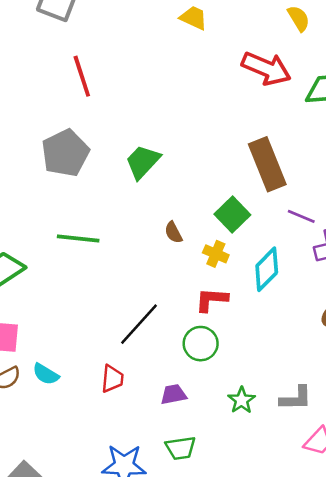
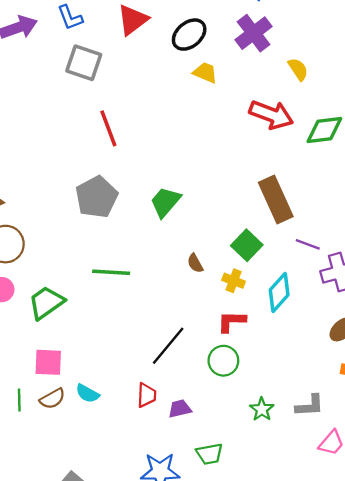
purple trapezoid: (174, 394) -> (180, 409), moved

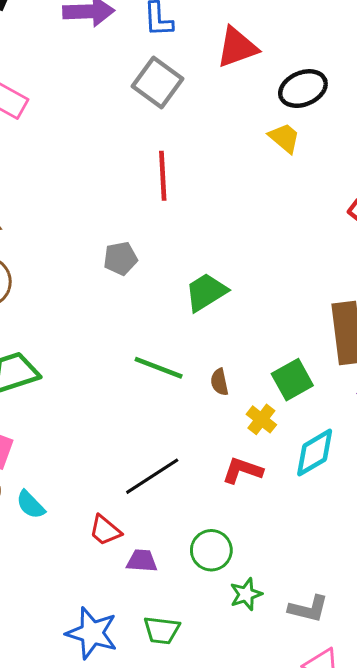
yellow trapezoid: (205, 73) -> (284, 138), moved
gray pentagon: (97, 197) -> (120, 258), size x0.6
green line: (111, 272) -> (159, 368), moved
green circle: (223, 361) -> (211, 550), moved
red trapezoid: (147, 395) -> (105, 530), turned 110

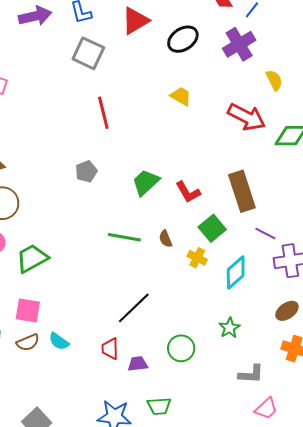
yellow trapezoid: (284, 138) -> (181, 96), moved
red L-shape: (242, 470) -> (188, 192), moved, turned -128
red trapezoid: (105, 530) -> (110, 349), turned 60
green star: (246, 594) -> (229, 328), moved

